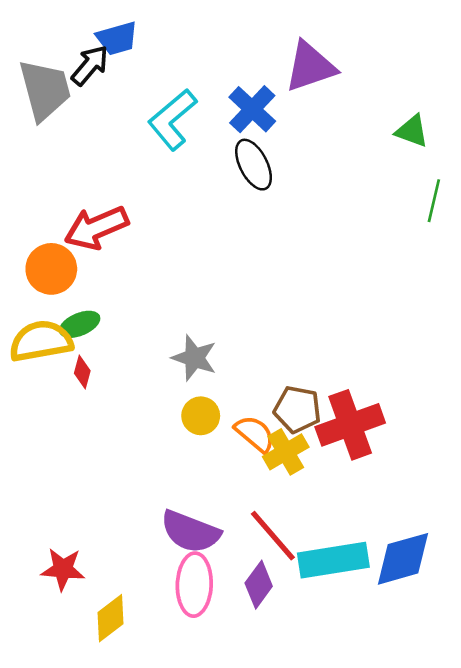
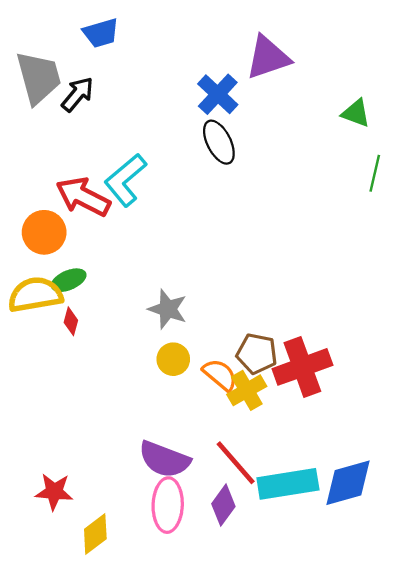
black arrow: (90, 65) -> (78, 94), moved
cyan L-shape: (172, 119) -> (125, 180), moved
red arrow: (96, 228) -> (83, 197), turned 50

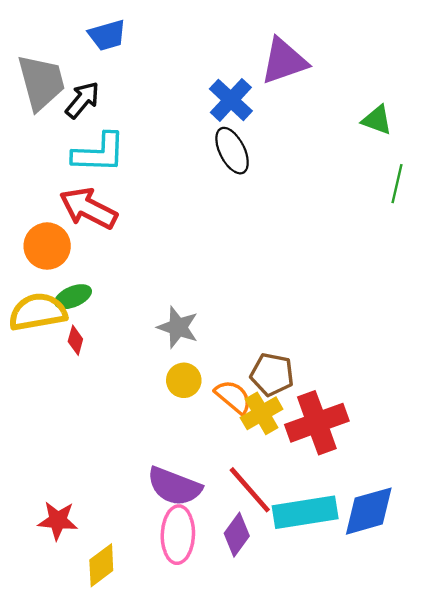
cyan L-shape: (125, 180) -> (99, 153), moved, turned -138
red cross: (302, 367) -> (317, 423), moved

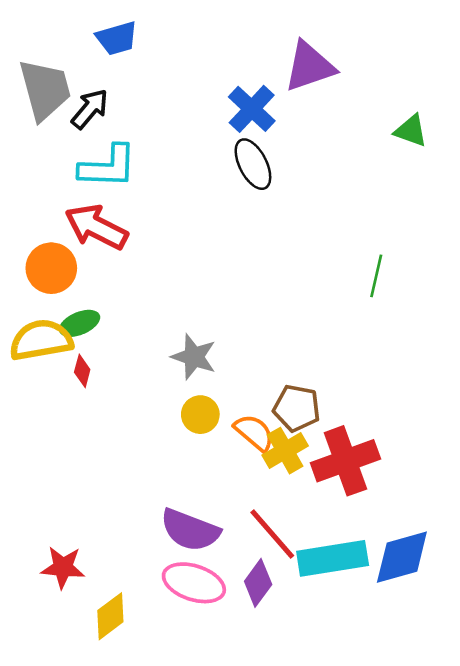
green line: (397, 184) -> (376, 276), moved
pink ellipse: (178, 535) -> (194, 583), turned -74

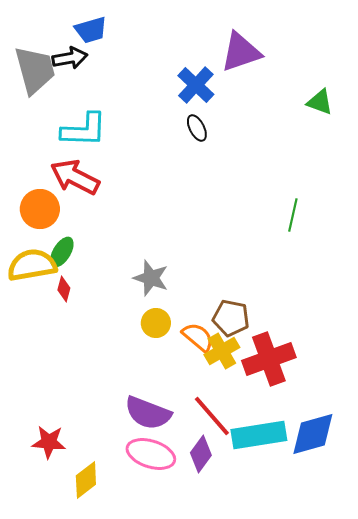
black arrow: (90, 109) -> (70, 58), moved, turned 40
black ellipse: (253, 164) -> (197, 128), size x0.7
green ellipse: (80, 323) -> (62, 252), turned -36

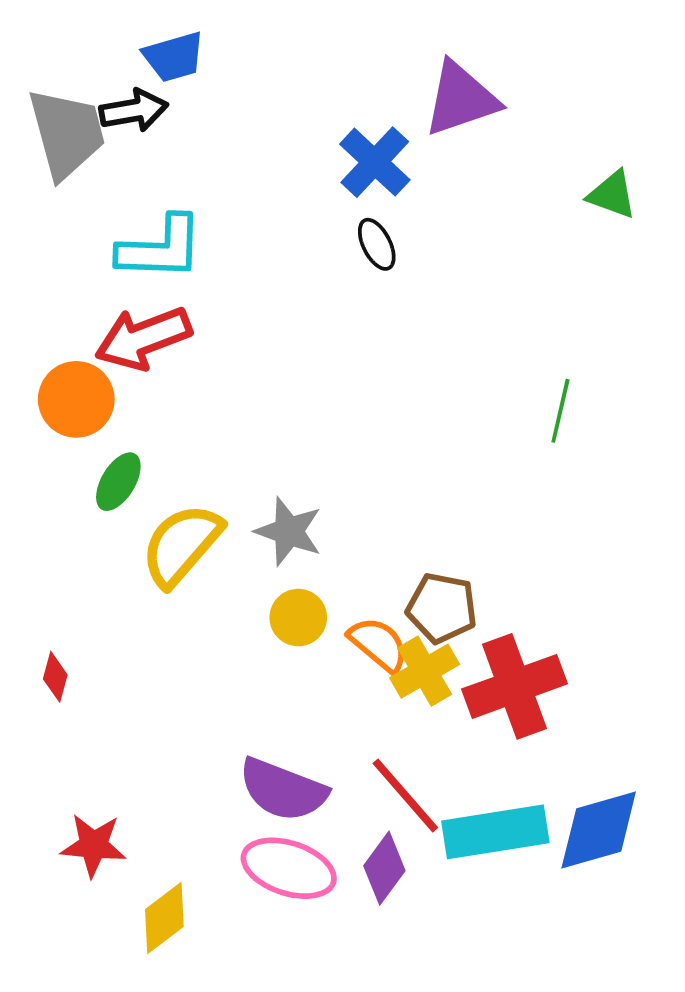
red arrow: (75, 177) -> (143, 338), turned -48
yellow semicircle: (32, 265) -> (182, 545), moved, turned -39
red diamond: (64, 289) -> (55, 677), moved

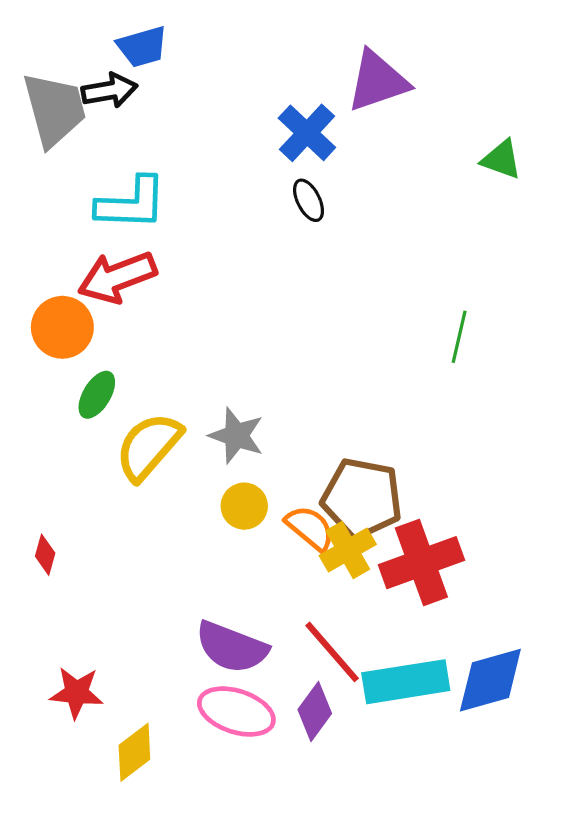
brown pentagon: (442, 608) -> (362, 498), size x1.4

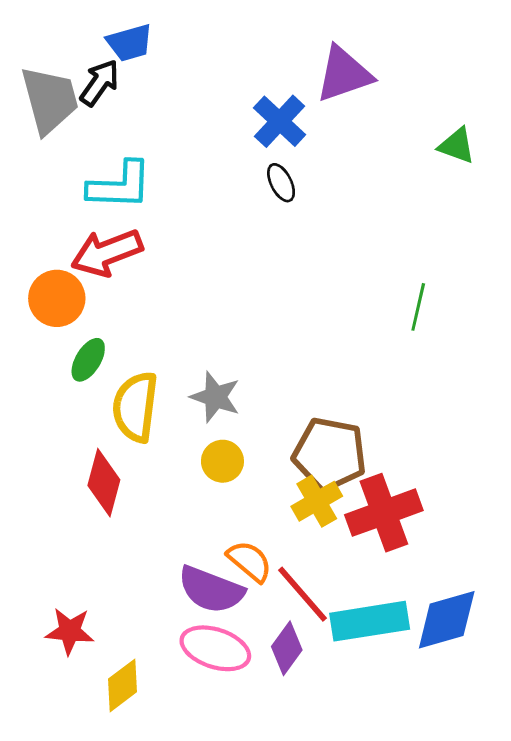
black arrow: (109, 91) -> (100, 83), turned -45
yellow semicircle: (149, 446) -> (135, 407), turned -34
orange semicircle: (310, 528) -> (250, 561), moved
red diamond: (45, 555) -> (104, 483), moved, size x1.8

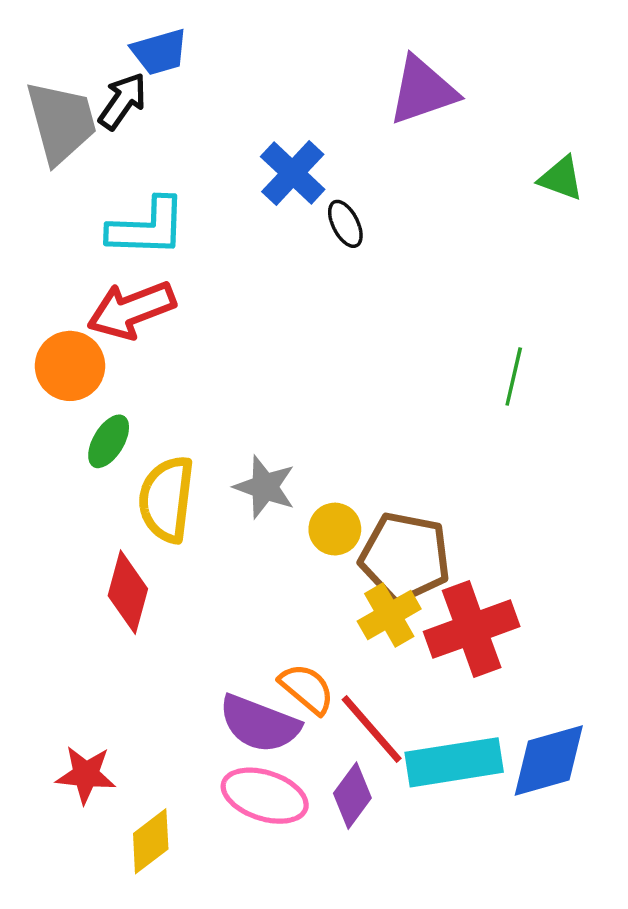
blue cross: (280, 121) -> (293, 173), moved
yellow circle: (222, 461) -> (335, 529), moved

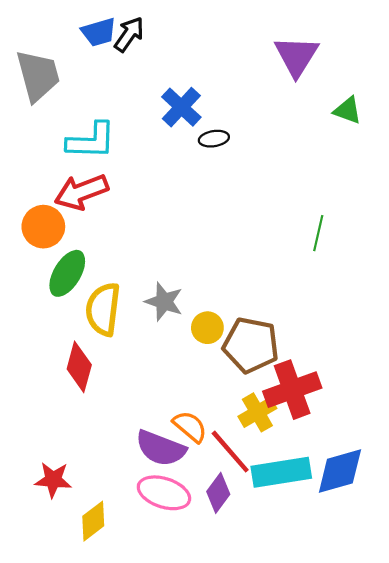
purple triangle: (423, 91) -> (297, 56), moved, turned -39
black arrow: (123, 101) -> (129, 34), moved
black ellipse: (345, 224) -> (214, 139), turned -72
green ellipse: (109, 441) -> (67, 273), size x1.4
yellow cross: (389, 615) -> (257, 412), moved

